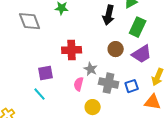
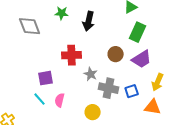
black arrow: (109, 15) -> (89, 21), moved
pink semicircle: (79, 84) -> (60, 100), moved

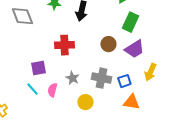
gray star: (91, 74) -> (72, 78), moved
orange triangle: (153, 107) -> (131, 102), moved

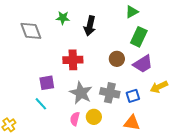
yellow arrow: (150, 72) -> (159, 87), turned 42
gray star: (72, 78) -> (81, 93), size x1.6
pink semicircle: (52, 90) -> (75, 119), moved
orange triangle: (131, 102) -> (132, 123), moved

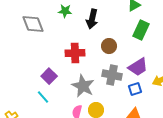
brown circle: (117, 59) -> (109, 46), moved
purple trapezoid: (143, 64) -> (138, 67), moved
purple square: (47, 83) -> (49, 76), turned -35
gray cross: (110, 93) -> (112, 75), moved

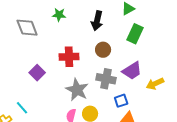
black arrow: (92, 19) -> (97, 21), moved
purple square: (49, 76) -> (37, 73), moved
blue square: (135, 89) -> (121, 101), moved
cyan line: (43, 97) -> (22, 108), moved

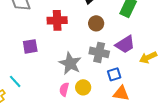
red cross: (69, 57) -> (57, 20), moved
purple square: (37, 73) -> (30, 46), turned 35

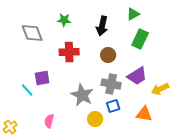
blue square: (114, 74) -> (113, 106), moved
cyan line: (15, 81) -> (27, 90), moved
pink semicircle: (64, 89) -> (49, 121), moved
orange triangle: (121, 93) -> (144, 114), moved

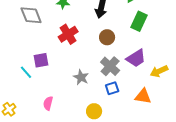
red cross: (69, 52) -> (68, 34), turned -30
gray cross: (111, 84) -> (110, 66), turned 30
gray star: (82, 95) -> (81, 77), size x0.7
yellow circle: (95, 119) -> (94, 111), moved

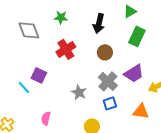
purple square: (41, 60) -> (39, 75), turned 35

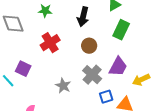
purple trapezoid: (134, 73) -> (118, 67), turned -30
blue square: (110, 103) -> (106, 97), moved

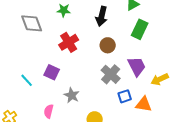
purple trapezoid: (118, 67) -> (137, 66), turned -55
purple square: (23, 69) -> (52, 72), moved
gray star: (63, 86) -> (72, 95), moved

